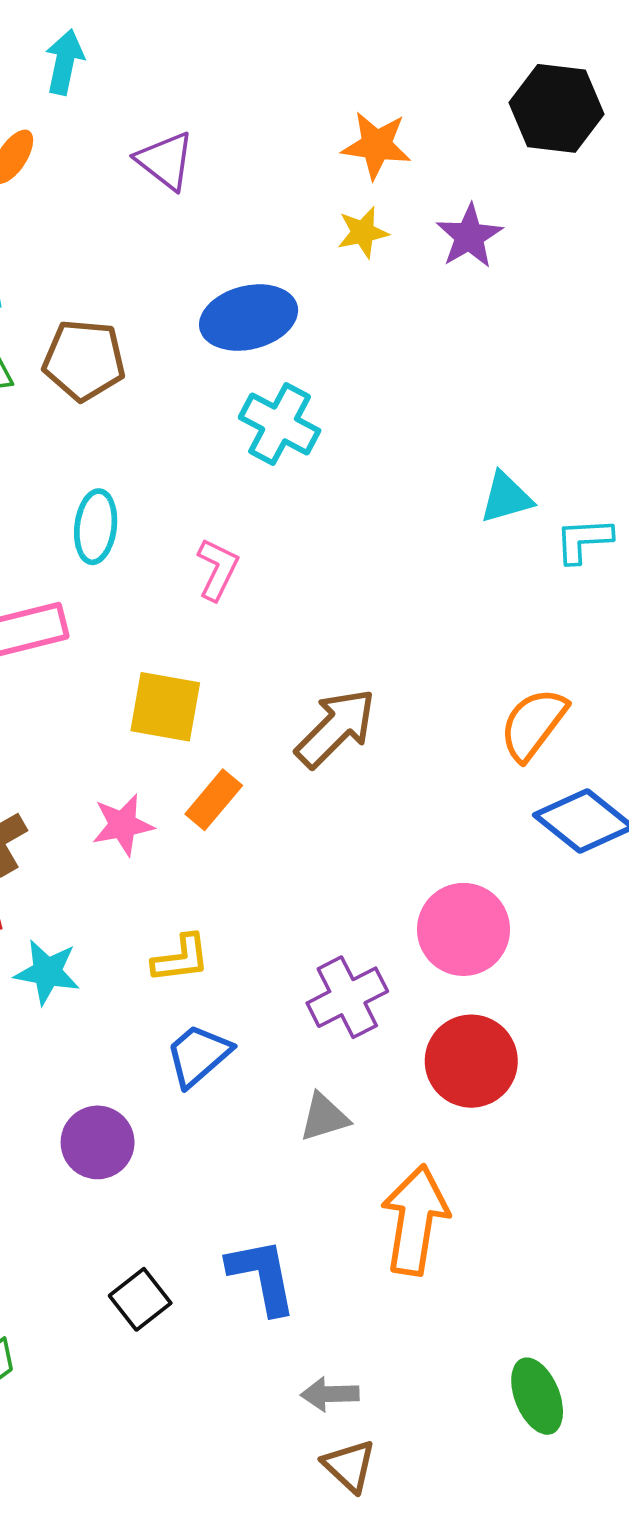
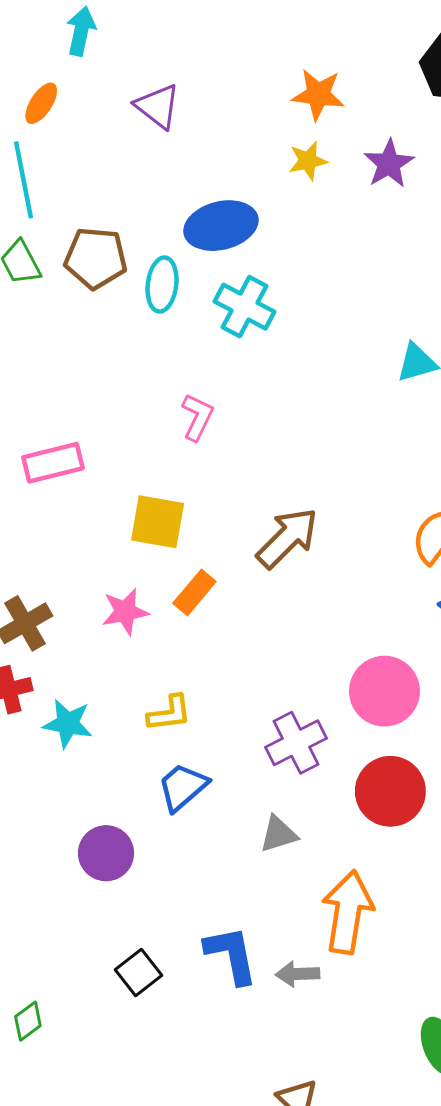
cyan ellipse: (96, 527) -> (162, 285), moved
gray arrow: (330, 1394) -> (298, 974), moved

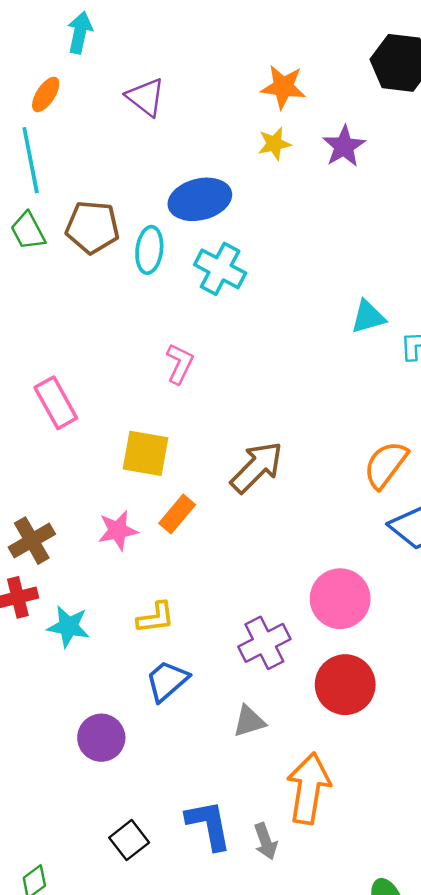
pink rectangle: (53, 463) -> (56, 403), turned 75
gray arrow: (298, 974) -> (266, 841), turned -108

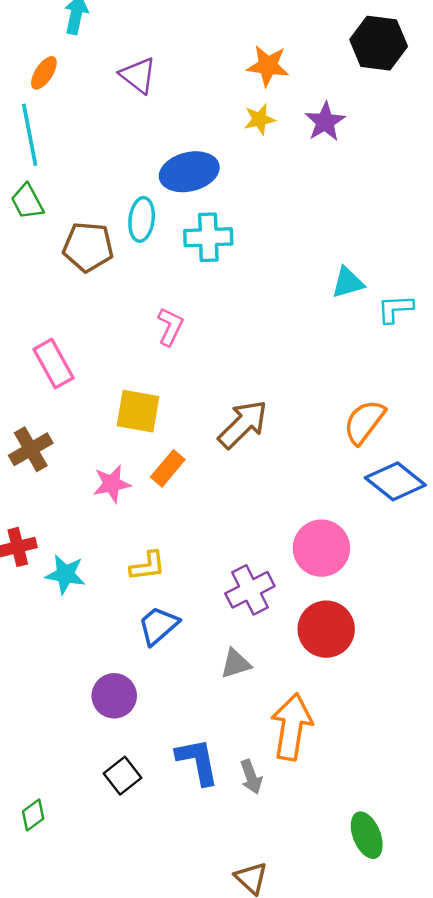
brown pentagon: (92, 227) -> (88, 247), moved
cyan cross: (220, 269) -> (208, 237), turned -30
brown cross: (32, 541) -> (31, 449), moved
purple circle: (101, 738) -> (114, 696), moved

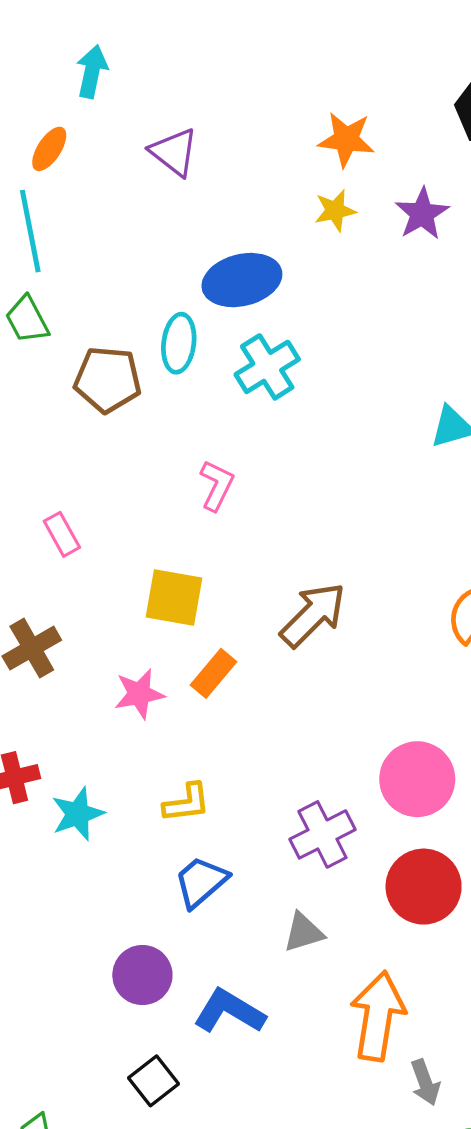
cyan cross: (208, 237) -> (267, 367), turned -30
pink rectangle: (53, 364) -> (62, 534), size x0.7
cyan star: (65, 574) -> (78, 814), turned -30
blue L-shape: (198, 761) -> (229, 1011), moved, turned -48
gray arrow: (251, 777) -> (425, 1082), moved

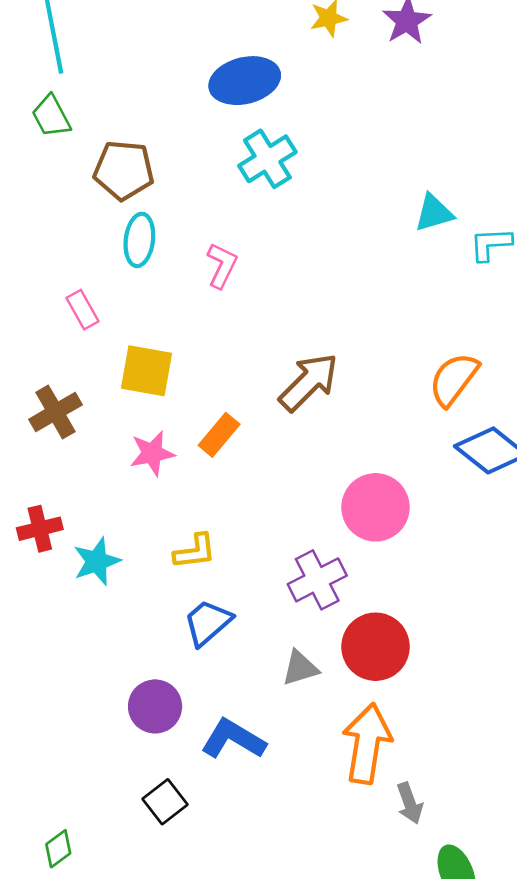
cyan ellipse: (179, 343) -> (139, 240), moved
yellow square: (174, 598) -> (147, 371), moved
pink circle: (417, 779) -> (376, 507), moved
red circle: (424, 887) -> (376, 647), moved

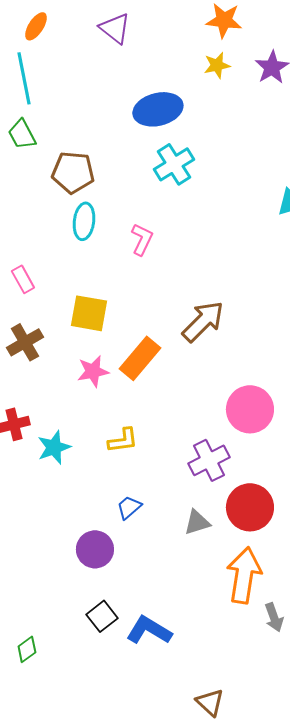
pink rectangle: (82, 310) -> (23, 279), moved
orange rectangle: (219, 435) -> (140, 358), size x1.4
blue trapezoid: (208, 623) -> (129, 507), moved, size x0.7
blue L-shape: (233, 739) -> (149, 630), moved

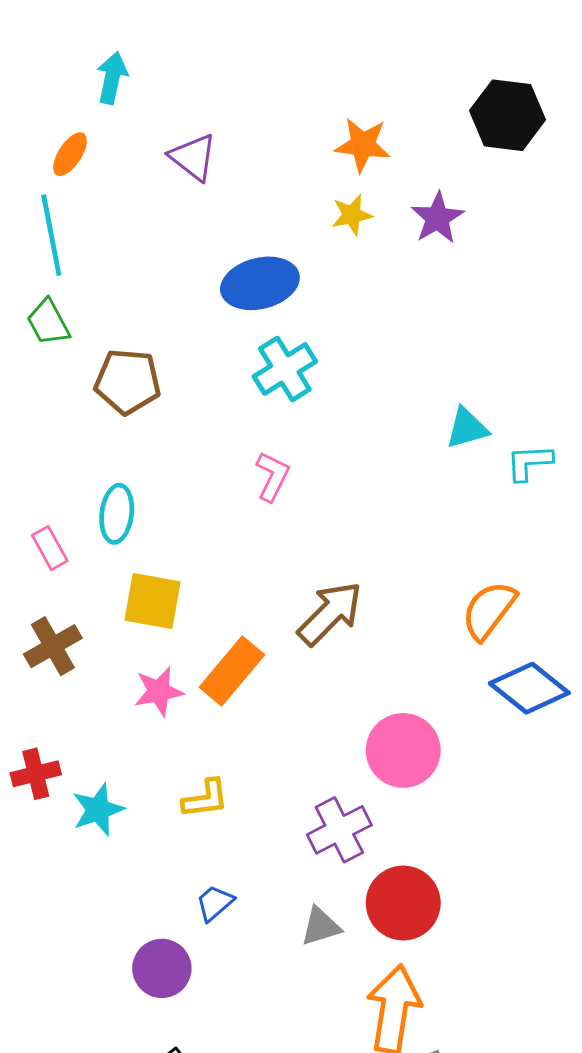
cyan ellipse: (84, 221) -> (117, 514), moved
pink L-shape: (142, 239) -> (272, 476), moved

